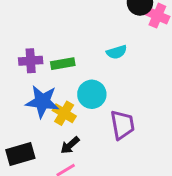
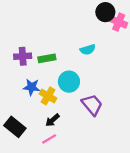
blue star: (42, 102) -> (31, 87), size x0.7
purple trapezoid: (122, 125) -> (92, 105), turned -30
black rectangle: (20, 154) -> (15, 127), turned 55

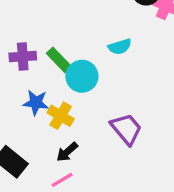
green rectangle: (47, 58) -> (59, 60), turned 56
cyan circle: (69, 82) -> (82, 76), moved

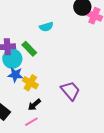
cyan semicircle: (120, 47) -> (46, 27), moved
cyan circle: (82, 76) -> (12, 59), moved

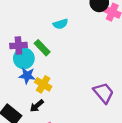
purple trapezoid: (70, 91) -> (104, 93), moved
black arrow: (34, 105) -> (37, 106), moved

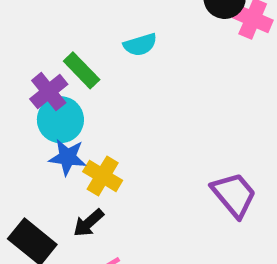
purple cross: (18, 45) -> (49, 92), turned -35
green rectangle: (42, 48) -> (82, 70), moved

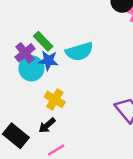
cyan semicircle: (140, 45) -> (79, 52), moved, size x1.5
blue star: (67, 157) -> (48, 61), moved

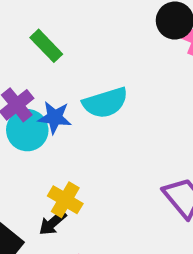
green rectangle: (43, 41) -> (46, 46), moved
yellow cross: (55, 99) -> (65, 200), moved

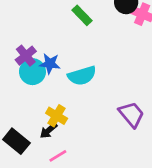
green rectangle: (46, 46) -> (82, 15), moved
cyan semicircle: (105, 103) -> (82, 76), moved

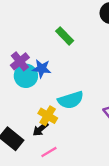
green rectangle: (82, 15) -> (65, 36), moved
cyan semicircle: (82, 76) -> (71, 100), moved

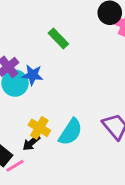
cyan semicircle: (71, 100) -> (71, 132), moved, turned -40
pink line: (49, 152) -> (15, 166), moved

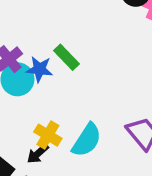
green rectangle: (58, 38) -> (66, 57), moved

